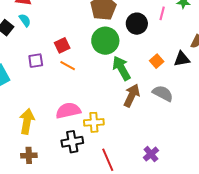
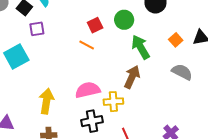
green circle: (105, 41) -> (124, 20), size x0.7
red square: (62, 45) -> (95, 25), moved
purple square: (36, 61) -> (37, 29), moved
brown arrow: (132, 95) -> (132, 77), moved

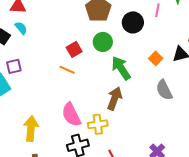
purple square: (37, 29) -> (14, 66), moved
gray semicircle: (182, 72) -> (164, 90), turned -140
pink semicircle: (88, 90) -> (71, 115), turned -100

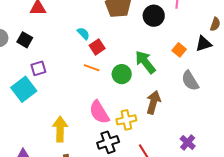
cyan semicircle: (21, 28) -> (83, 34), moved
green circle: (103, 42) -> (122, 74), moved
brown arrow: (115, 98) -> (153, 102), moved

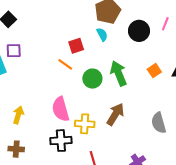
cyan semicircle: (83, 34) -> (102, 34), moved
gray semicircle: (190, 81) -> (159, 123), moved
yellow arrow: (60, 129) -> (18, 115), size x0.7

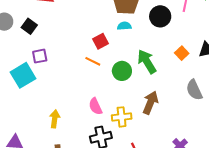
cyan semicircle: (102, 34) -> (124, 26), turned -56
pink semicircle: (61, 109) -> (95, 106), size x0.7
gray semicircle: (159, 123) -> (194, 90), moved

